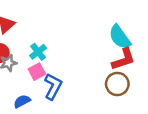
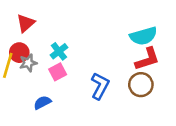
cyan semicircle: (120, 37) -> (143, 36), turned -70
blue L-shape: (53, 86) -> (100, 86), moved

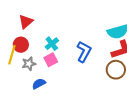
gray star: (28, 63) -> (29, 64), moved
blue L-shape: (100, 86) -> (84, 52), moved

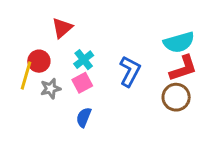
red triangle: (26, 22) -> (62, 28), moved
blue semicircle: (39, 84) -> (84, 117), moved, turned -40

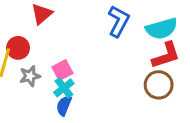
cyan cross: (84, 60) -> (64, 88), moved
blue L-shape: (130, 71) -> (119, 21), moved

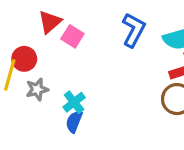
pink square: (62, 70) -> (72, 36), moved, turned -30

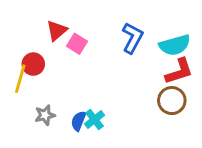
gray star: (37, 89) -> (45, 115), moved
cyan cross: (74, 102) -> (95, 119), moved

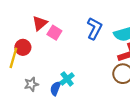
cyan cross: (95, 119) -> (67, 79), moved

